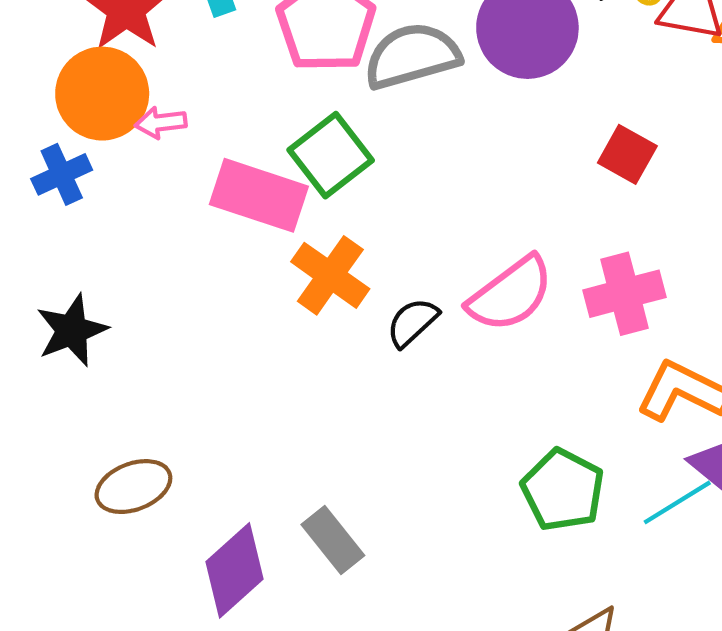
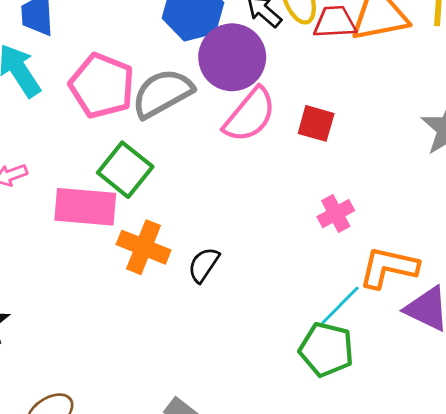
pink semicircle: (511, 294) -> (250, 115), moved
pink cross: (624, 294) -> (336, 214), size x0.7
cyan line: (677, 502) -> (340, 305), moved

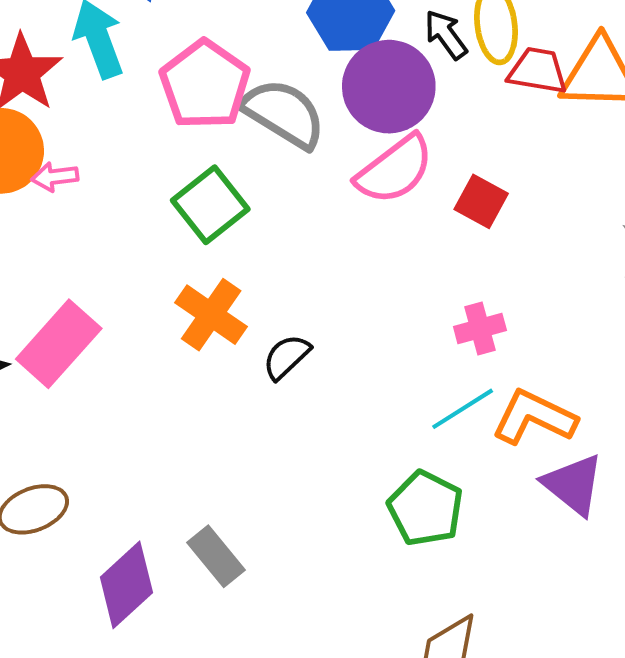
gray semicircle: (162, 93) -> (284, 113), turned 48
pink rectangle: (85, 207) -> (59, 344), moved, turned -66
cyan line: (340, 305) -> (463, 409), moved

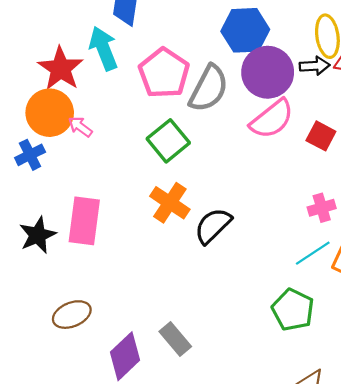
black arrow: (446, 35) -> (315, 66), moved, turned 124
gray semicircle: (284, 113) -> (209, 89), turned 87
pink arrow: (55, 177) -> (80, 127), turned 45
pink rectangle: (59, 344) -> (84, 221), turned -33
black semicircle: (286, 357) -> (213, 226), size x1.4

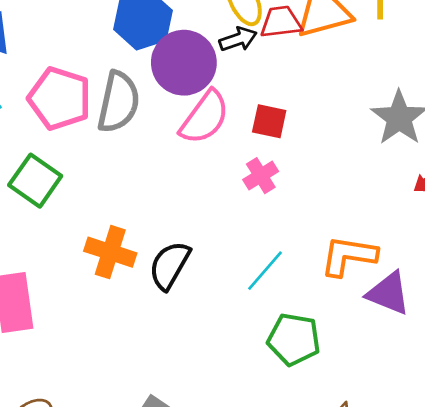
green square: (168, 141) -> (35, 181), moved
pink cross: (322, 208) -> (261, 176), moved
cyan line: (313, 253) -> (265, 271), moved

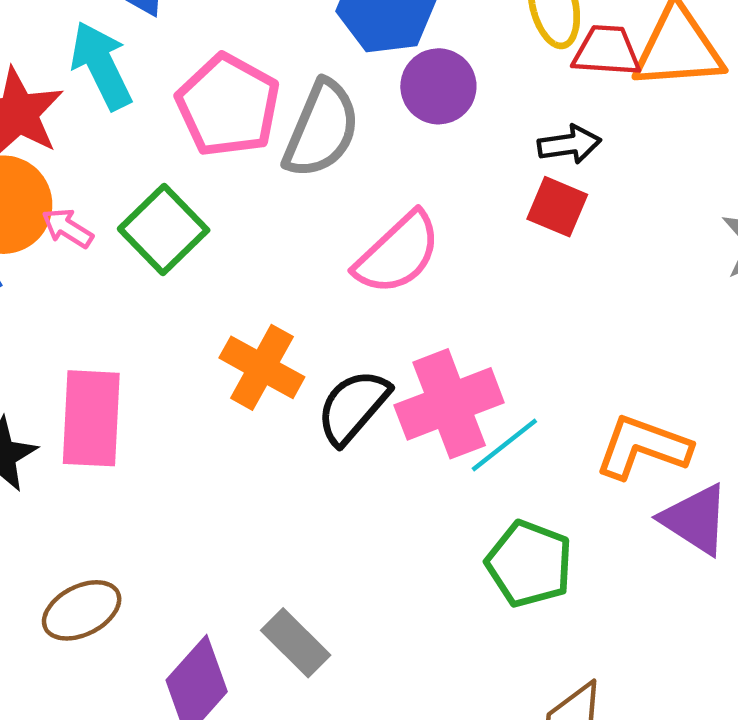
black arrow: (238, 39) -> (569, 144), moved
purple circle: (184, 63) -> (438, 86), size x0.7
pink semicircle: (205, 117) -> (398, 253), moved
pink cross: (261, 176) -> (449, 404), moved, size x1.8

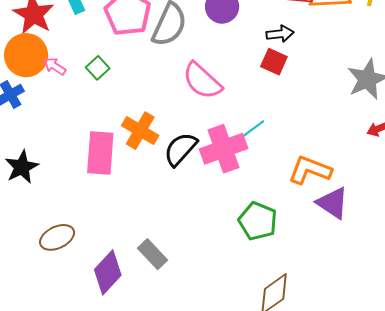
green square: (164, 230) -> (98, 68), size x0.6
pink semicircle: (398, 253) -> (202, 81), turned 84
pink rectangle: (91, 418) -> (100, 153), moved
cyan line: (504, 445) -> (249, 132), moved

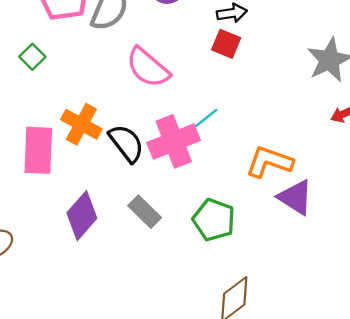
black semicircle: (181, 149) -> (126, 143), turned 102
gray rectangle: (152, 254) -> (145, 212), moved
purple diamond: (108, 272) -> (82, 216), moved

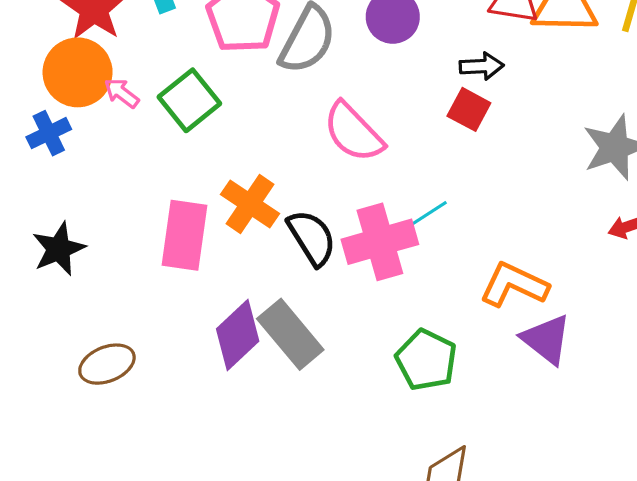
green square: (32, 57) -> (189, 100), size x1.6
gray rectangle: (145, 212) -> (290, 334), moved, size x1.4

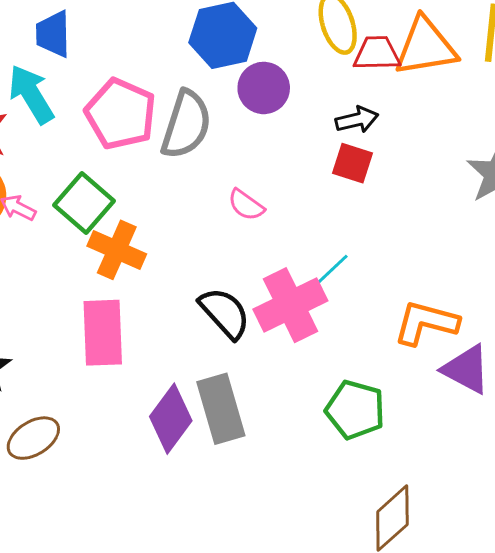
pink semicircle: (353, 132) -> (246, 205), size x0.6
orange cross: (250, 204) -> (117, 250), moved
gray rectangle: (290, 334) -> (221, 409), turned 34
brown ellipse: (107, 364) -> (33, 438), moved

